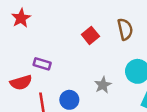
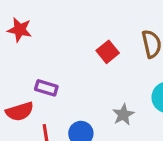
red star: (21, 18) -> (20, 30), turned -30

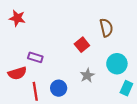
red square: (108, 52) -> (82, 45), moved

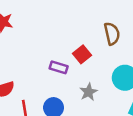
purple rectangle: (35, 57) -> (59, 67), moved

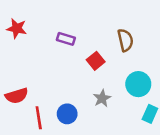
purple rectangle: (59, 67) -> (66, 39), moved

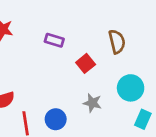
gray star: (102, 98) -> (92, 103), turned -30

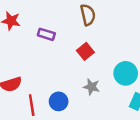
purple rectangle: (54, 40) -> (46, 34), moved
brown semicircle: (117, 42) -> (88, 15), moved

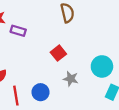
purple rectangle: (46, 34) -> (18, 31), moved
red square: (85, 51) -> (58, 53), moved

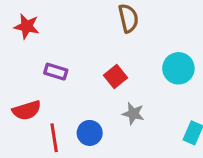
purple rectangle: (18, 31) -> (56, 72), moved
cyan circle: (102, 66) -> (178, 68), moved

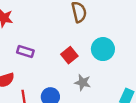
cyan circle: (178, 68) -> (103, 49), moved

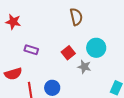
gray star: (83, 82) -> (84, 67), moved

